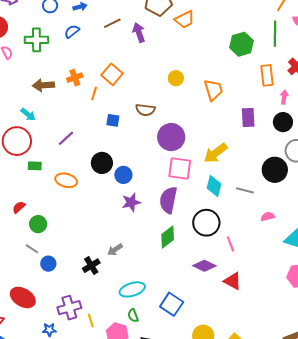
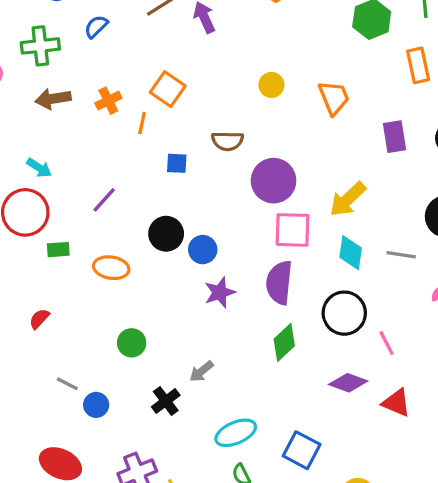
brown arrow: (43, 85) -> (53, 99), moved
green circle: (38, 224) -> (132, 343), moved

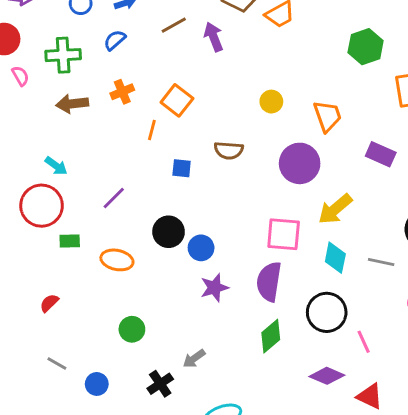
orange cross: (108, 101) -> (122, 92), moved
purple rectangle: (394, 137) -> (381, 154), turned -60
purple circle: (274, 181) -> (300, 163), moved
gray line: (67, 384) -> (57, 363), moved

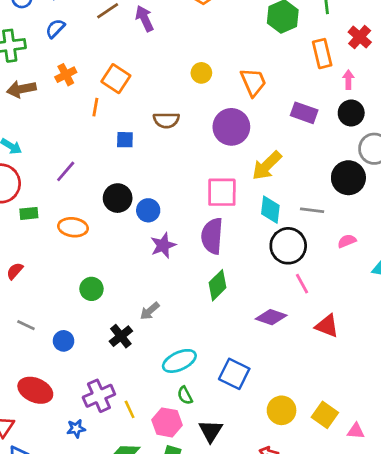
black circle: (327, 312) -> (288, 246), moved
red triangle: (370, 396) -> (327, 326), moved

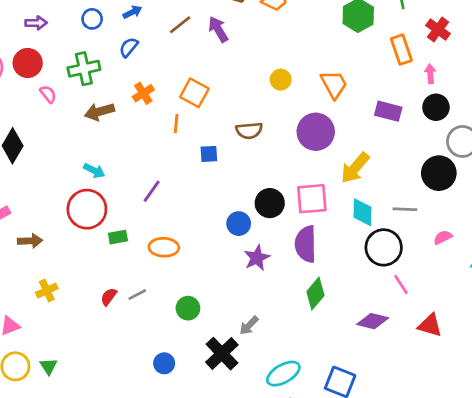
black circle: (118, 198) -> (270, 203), moved
gray line: (26, 325) -> (137, 295), moved, turned -48
black cross: (121, 336) -> (222, 354), size x1.4

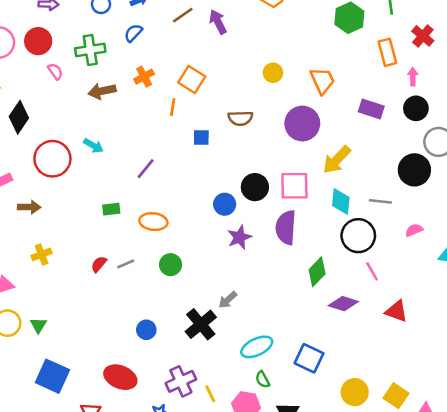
red circle: (87, 209) -> (52, 159), moved
green diamond: (315, 293) -> (317, 272), moved
green circle: (188, 308) -> (171, 265), moved

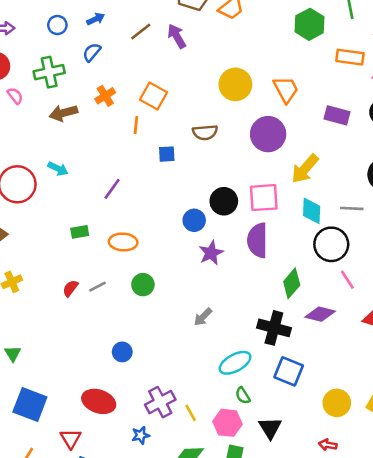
orange rectangle: (387, 52) -> (350, 57), turned -64
yellow circle: (273, 73) -> (235, 84), size x1.6
black cross: (201, 324) -> (274, 328), moved, turned -32

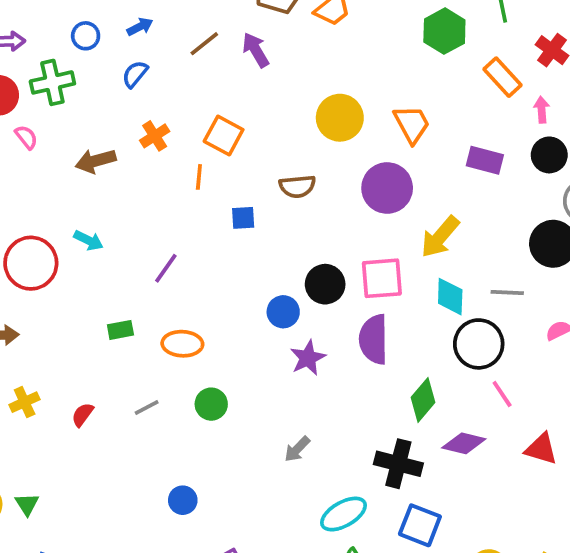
orange rectangle: (350, 57) -> (503, 77), turned 40
green cross: (49, 72) -> (52, 82), moved
red semicircle: (70, 288) -> (83, 415), moved

